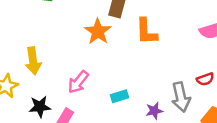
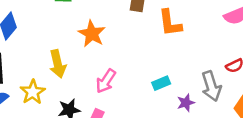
orange star: (98, 31) -> (92, 34), moved
cyan rectangle: (119, 96) -> (161, 83), moved

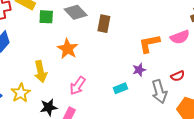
orange L-shape: (170, 23) -> (149, 44), moved, turned 85
purple star: (186, 103) -> (139, 70), moved

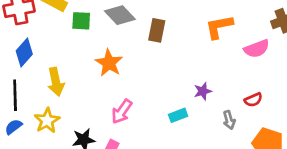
orange L-shape: (149, 44) -> (219, 27), moved
yellow arrow: (41, 72) -> (56, 82), moved
gray arrow: (159, 92) -> (229, 120), size x0.6

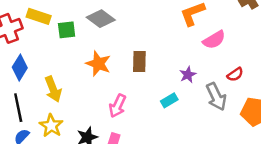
brown rectangle: (157, 30) -> (139, 62), moved
pink semicircle: (257, 49) -> (214, 40), moved
gray arrow: (229, 120) -> (216, 97), size x1.6

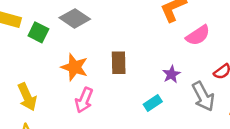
green square: (67, 30) -> (38, 32), turned 36
pink arrow: (118, 106) -> (84, 100), moved

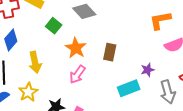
green square: (38, 32) -> (54, 26), moved
cyan rectangle: (153, 103) -> (129, 88), size x1.5

